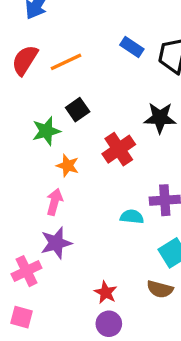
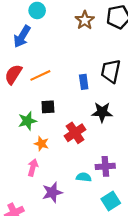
blue rectangle: (132, 47) -> (84, 82), moved, turned 48
black square: (78, 110) -> (48, 107), turned 32
purple star: (56, 243) -> (52, 192), moved

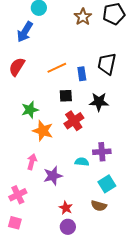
orange line: (40, 75) -> (57, 68), moved
black square: (48, 107) -> (66, 96), moved
orange star: (41, 144) -> (43, 131), size x1.5
pink arrow: (33, 167) -> (32, 162), moved

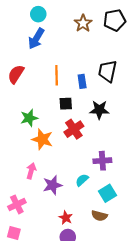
blue arrow: (25, 32) -> (36, 39), moved
orange line: (57, 68) -> (57, 75), turned -66
cyan semicircle: (82, 162) -> (82, 180), moved, turned -48

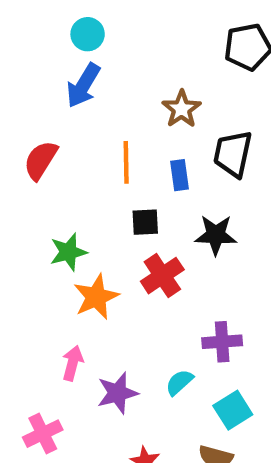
brown star: (83, 23) -> (182, 109), moved
orange star: (42, 139) -> (96, 297), turned 30

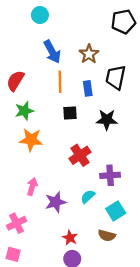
blue arrow: (83, 85) -> (52, 52), moved, turned -60
green star: (68, 252) -> (24, 111), moved
red cross: (162, 276) -> (80, 155), moved
orange star: (96, 297) -> (31, 140), moved, turned 30

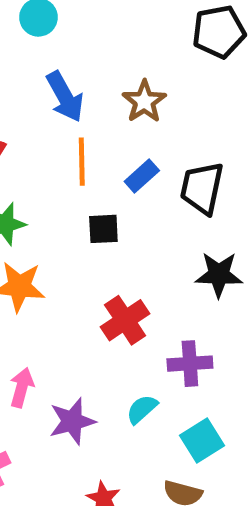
black trapezoid: (116, 77) -> (202, 188), moved
blue rectangle: (88, 88) -> (142, 176), turned 56
black star: (107, 120) -> (219, 275), moved

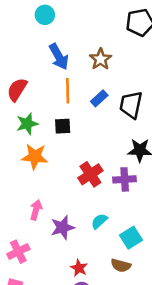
black square: (103, 229) -> (63, 126), moved
purple cross: (190, 364) -> (125, 179), moved

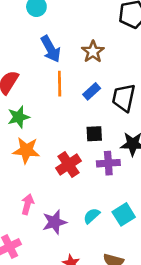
black square: (63, 126) -> (94, 134), moved
red cross: (90, 174) -> (69, 164), moved
purple cross: (125, 179) -> (108, 163), moved
cyan square: (131, 238) -> (124, 214), moved

